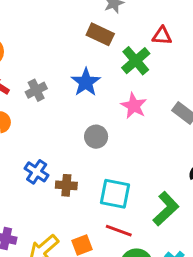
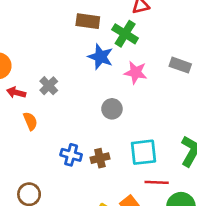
blue star: (86, 82) -> (101, 57), moved

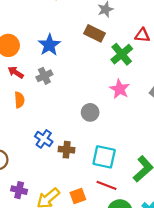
blue star: (101, 57) -> (49, 45), moved

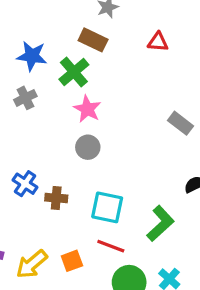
blue star: (49, 45) -> (32, 56), turned -30
green cross: (122, 54) -> (74, 72), moved
pink star: (120, 89) -> (87, 109), moved

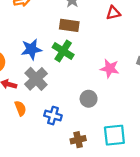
gray cross: (25, 98) -> (36, 79), size x1.5
pink star: (87, 109) -> (110, 68), moved
blue cross: (25, 184) -> (53, 116), moved

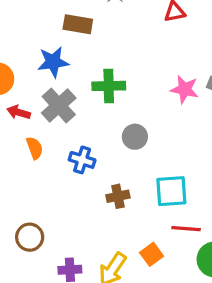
brown rectangle: (69, 25) -> (78, 24), moved
green cross: (63, 51) -> (109, 86), moved, turned -35
pink star: (110, 68) -> (185, 89), moved

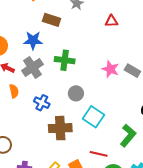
cyan square: (171, 191) -> (93, 117), moved, turned 30
brown cross: (118, 196) -> (60, 128), size x1.6

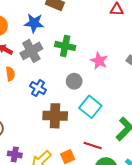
pink star: (110, 69) -> (99, 61), moved

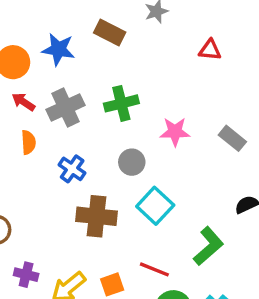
blue star: (34, 23) -> (58, 49), moved
green cross: (65, 46) -> (121, 103), turned -30
pink star: (99, 61) -> (175, 132), turned -30

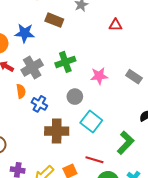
orange semicircle: (28, 142) -> (21, 91), moved

